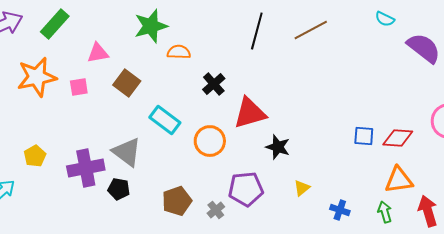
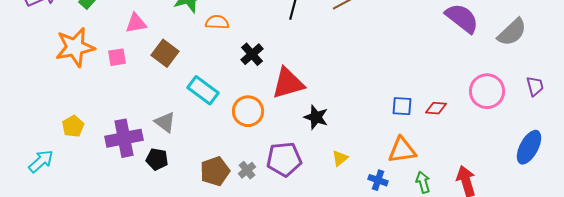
red diamond: (398, 138) -> (436, 108), size x0.7
gray triangle: (127, 152) -> (165, 122), size x0.7
orange triangle: (399, 180) -> (402, 150), moved
gray cross: (216, 210) -> (247, 170), moved

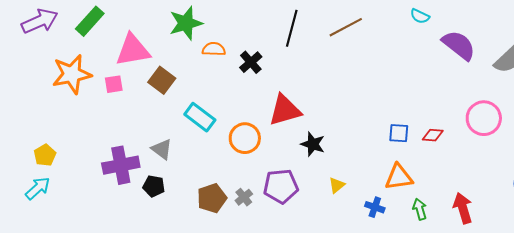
pink triangle: (136, 23) -> (133, 50), size x1.6
black cross: (252, 54) -> (251, 62), moved
yellow pentagon: (73, 126) -> (45, 155), moved

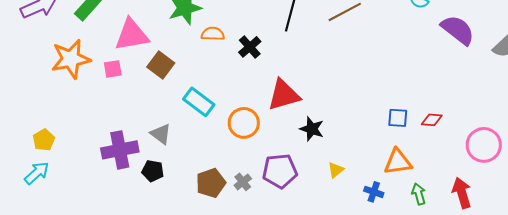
pink circle: (484, 118) -> (484, 145), moved

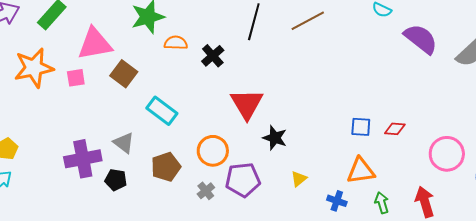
red triangle: (284, 95) -> (247, 104), turned -45
orange circle: (244, 123) -> (213, 151), moved
brown pentagon: (211, 183) -> (166, 167), moved

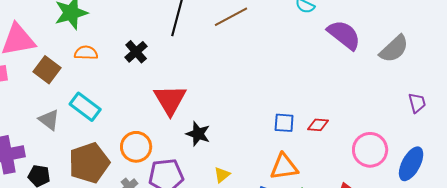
orange semicircle: (176, 43) -> (86, 53), moved
gray triangle: (124, 143) -> (49, 120), moved
brown pentagon: (166, 167) -> (89, 163), size x1.4

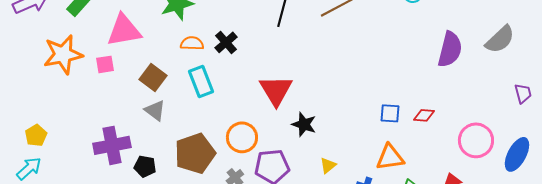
purple semicircle: (344, 35) -> (450, 49), moved, turned 66
black cross: (136, 52) -> (226, 42), moved
brown square: (47, 70) -> (153, 77), moved
cyan rectangle: (85, 107) -> (201, 81), moved, turned 32

